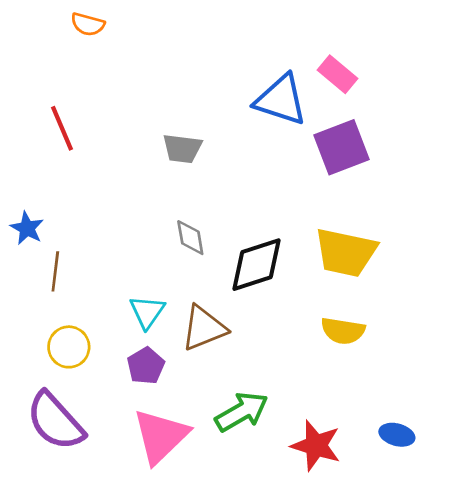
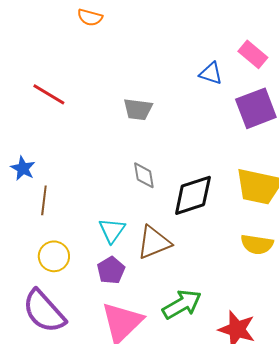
orange semicircle: (88, 24) -> (90, 17), moved
blue triangle: (281, 100) -> (211, 73), size x0.6
red line: (62, 128) -> (49, 94), turned -36

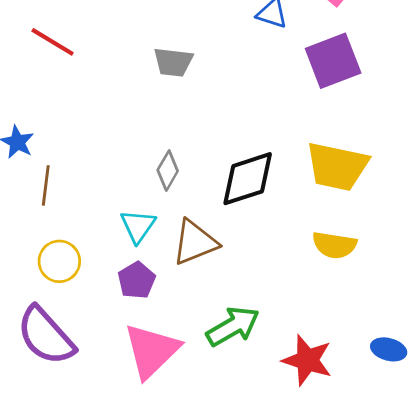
gray diamond: (144, 175) -> (168, 171), moved, turned 40

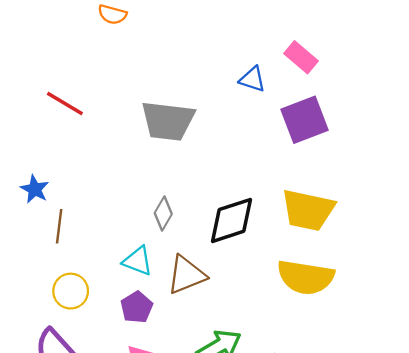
gray trapezoid: (173, 62) -> (168, 121), size x1.6
cyan triangle: (138, 226) -> (138, 261), turned -44
yellow semicircle: (334, 245) -> (306, 277), size x1.5

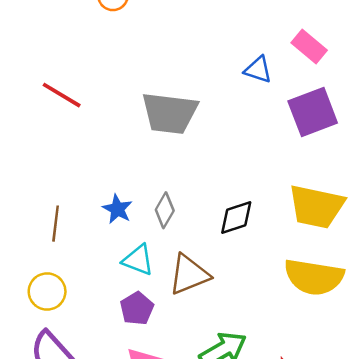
blue star: (35, 189) -> (117, 209), moved
black diamond: (232, 220) -> (236, 218), size x0.7
yellow circle: (71, 291) -> (47, 291), moved

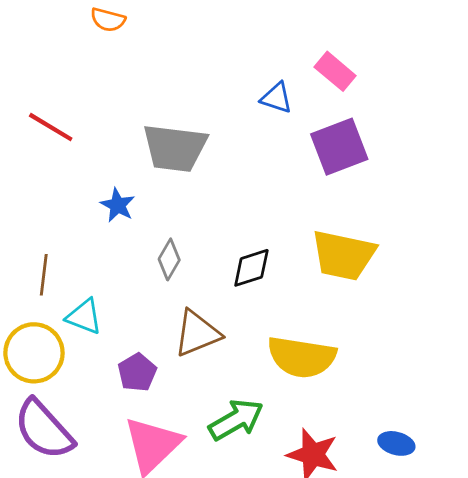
blue star: (117, 209) -> (118, 205), moved
cyan triangle: (138, 260) -> (84, 317), moved
yellow semicircle: (314, 277) -> (302, 357), moved
yellow circle: (47, 291) -> (34, 353), size x1.4

